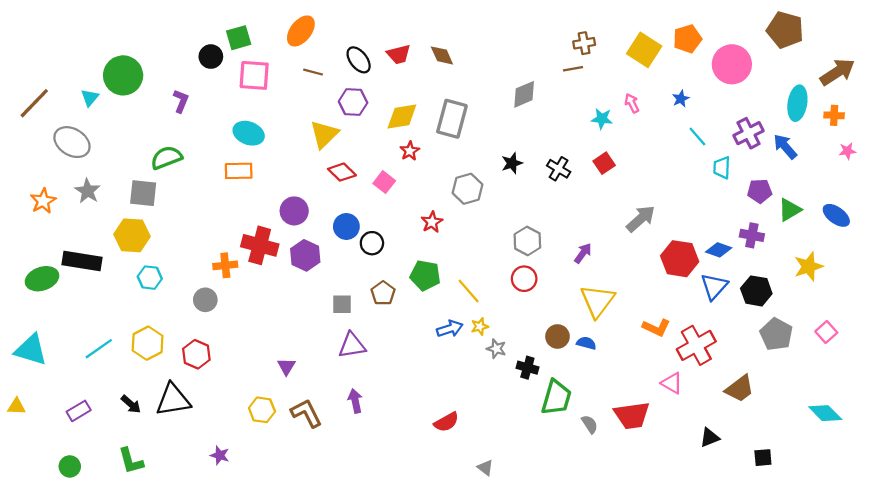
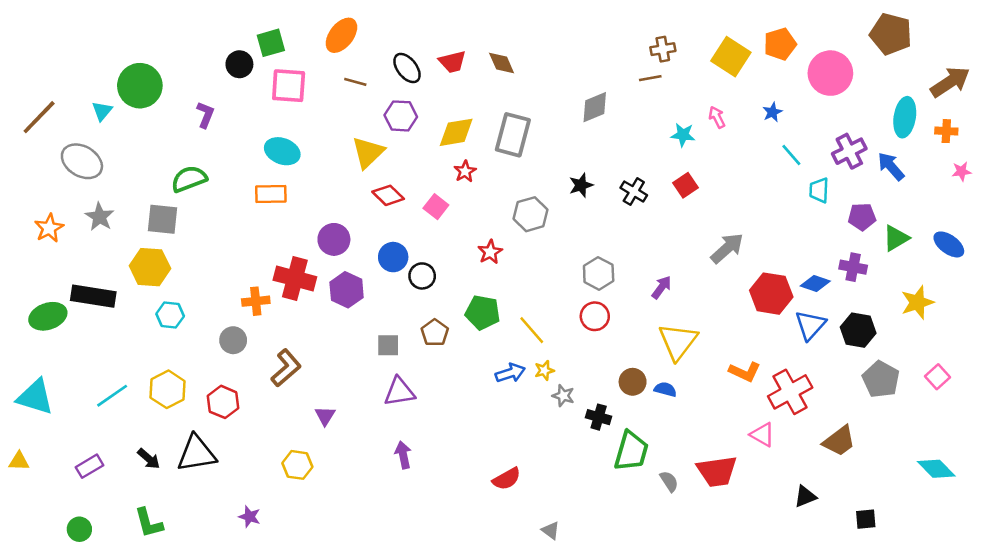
brown L-shape: (306, 413) -> (286, 368), moved, turned 76

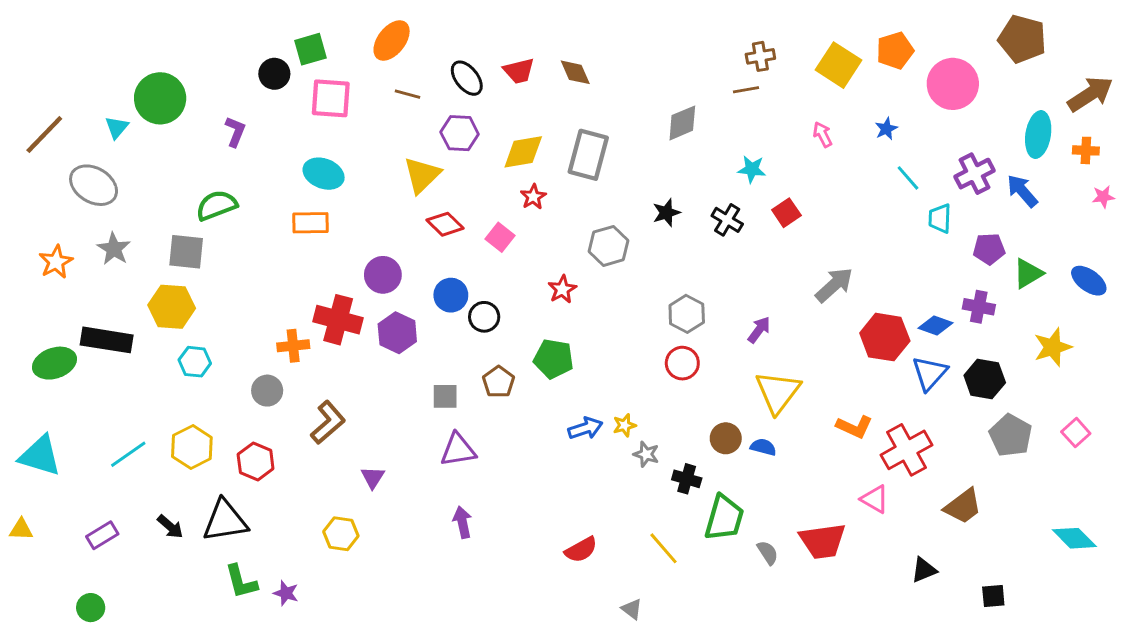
cyan star: (683, 135) -> (752, 169), moved
yellow line: (532, 330) -> (664, 548), moved
green L-shape: (149, 523) -> (241, 582), moved

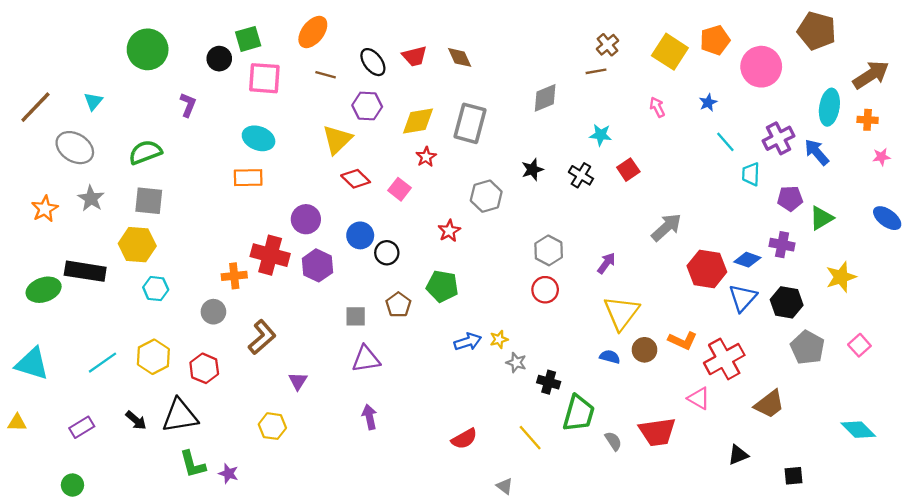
brown cross: (760, 56) -> (608, 45), turned -30
green circle: (160, 98) -> (148, 49), moved
green semicircle: (217, 205) -> (145, 152), moved
blue ellipse: (1089, 281) -> (887, 218), moved
brown circle: (726, 438) -> (644, 350), moved

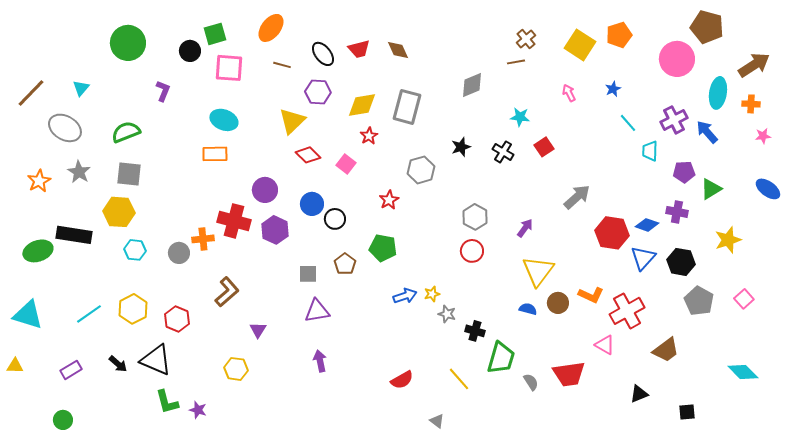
pink circle: (761, 67) -> (677, 59), moved
gray circle: (213, 312) -> (179, 253), moved
black triangle: (180, 416) -> (156, 360), turned 32

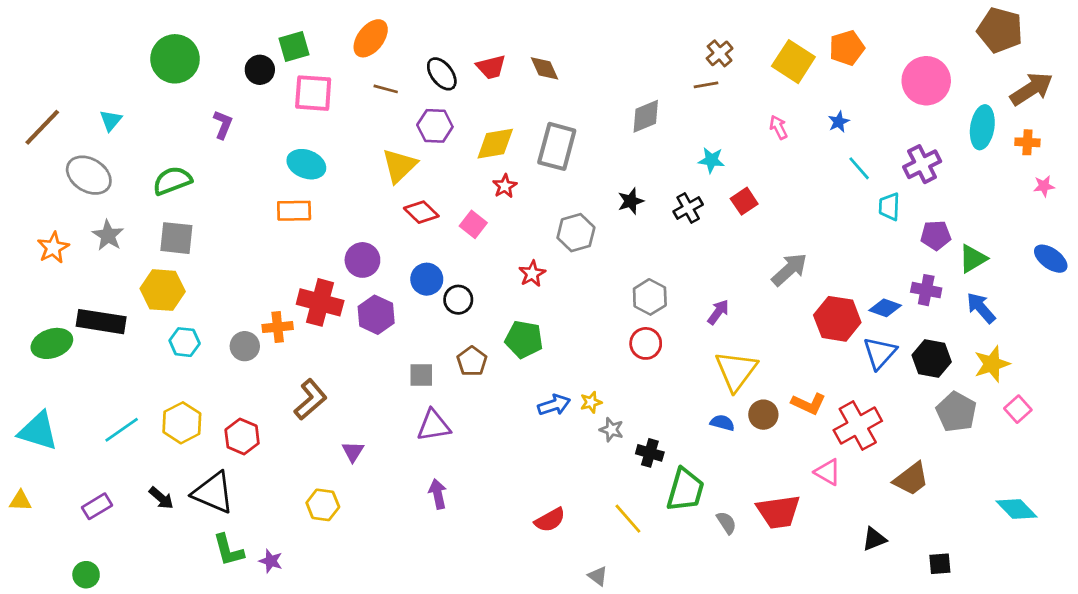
brown pentagon: (707, 27) -> (1000, 30), moved
blue arrow: (707, 132) -> (981, 308), moved
black cross: (503, 152) -> (688, 208), turned 30
yellow star: (728, 240) -> (992, 364), moved

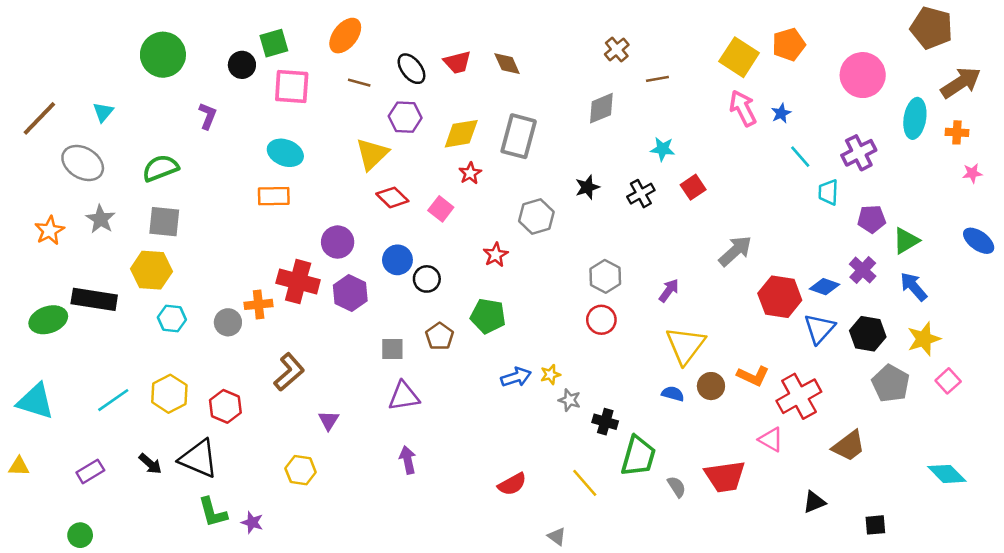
brown cross: (720, 53) -> (617, 50), moved
pink arrow: (778, 127) -> (743, 108), moved, size x1.6
purple cross: (926, 290) -> (863, 270), turned 32

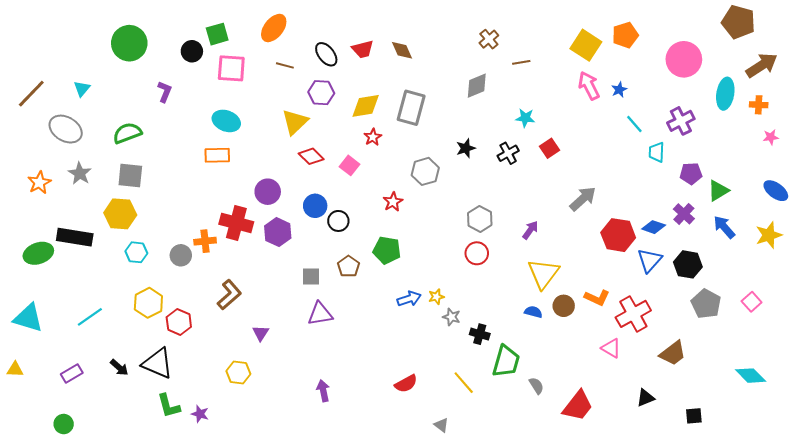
yellow star: (924, 339) -> (769, 235), moved
yellow hexagon: (169, 394) -> (148, 303), moved
purple arrow: (408, 460) -> (323, 391), moved
red trapezoid: (725, 477) -> (578, 406), moved, turned -44

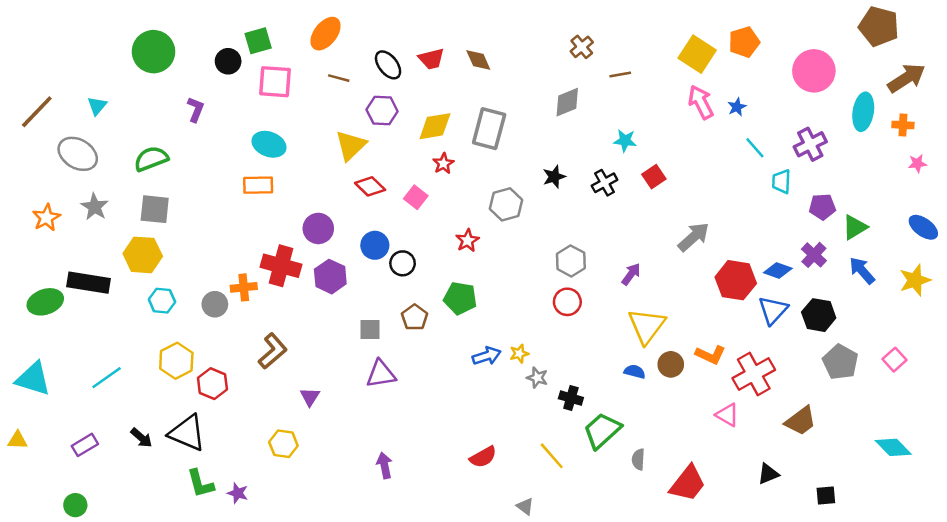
green trapezoid: (506, 361) -> (602, 431), turned -148
gray semicircle: (536, 386) -> (638, 459), turned -144

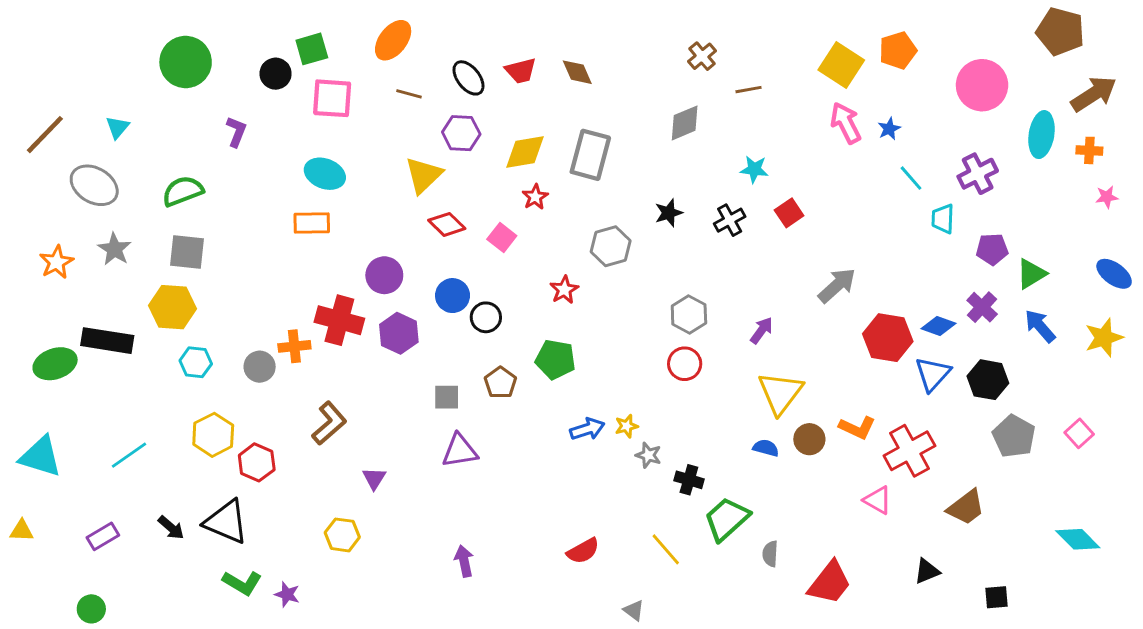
green L-shape: (200, 483) -> (242, 583), turned -44

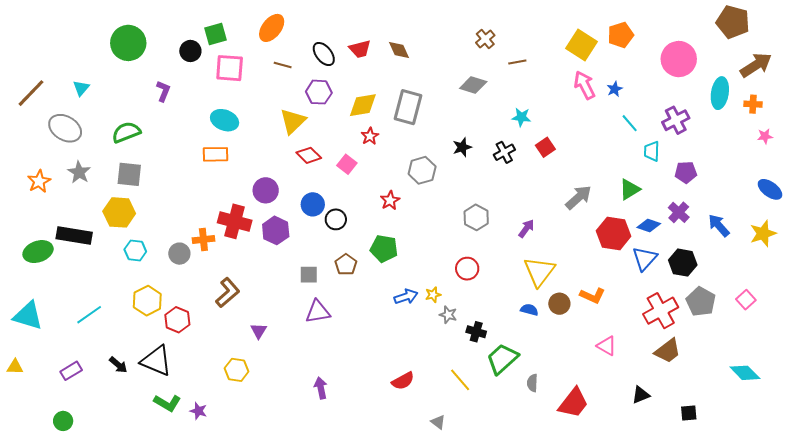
gray diamond: (685, 123) -> (473, 85), turned 40
green triangle: (1031, 274) -> (630, 189), moved
red circle: (685, 364) -> (467, 269), moved
red cross: (909, 451) -> (661, 311), moved

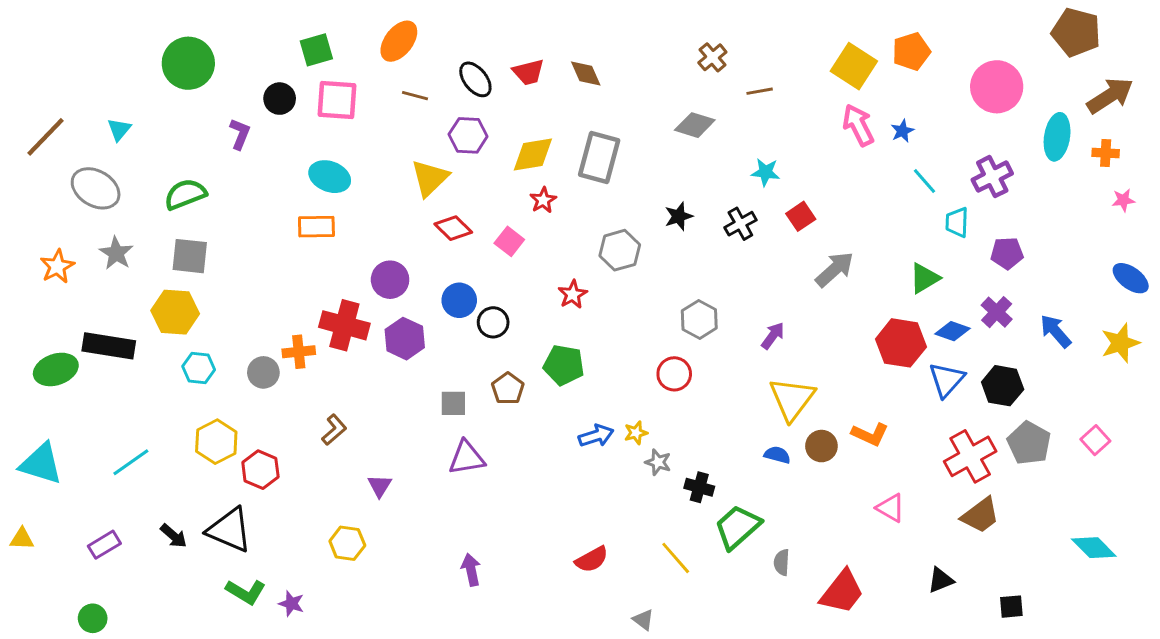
black circle: (190, 51) -> (280, 99), moved
gray arrow: (578, 197) -> (835, 269), moved
red circle: (467, 269) -> (674, 374), moved
brown L-shape: (228, 293) -> (334, 430), size x0.7

